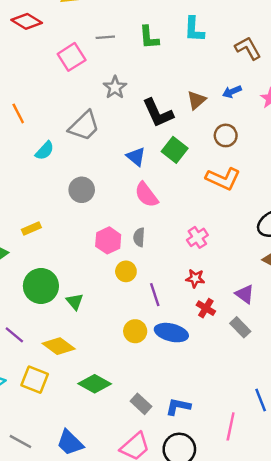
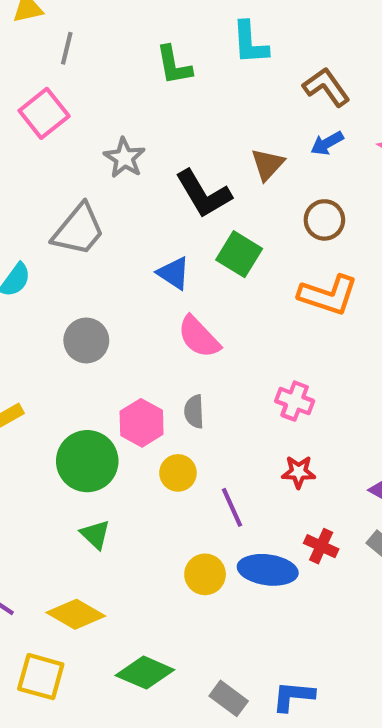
gray line: (105, 37) -> (67, 48), moved, turned -66
brown L-shape: (248, 48) -> (326, 87), moved
pink cross: (197, 237) -> (295, 401), turned -30
green circle: (41, 286) -> (87, 461), moved
red cross: (206, 308) -> (321, 546), moved

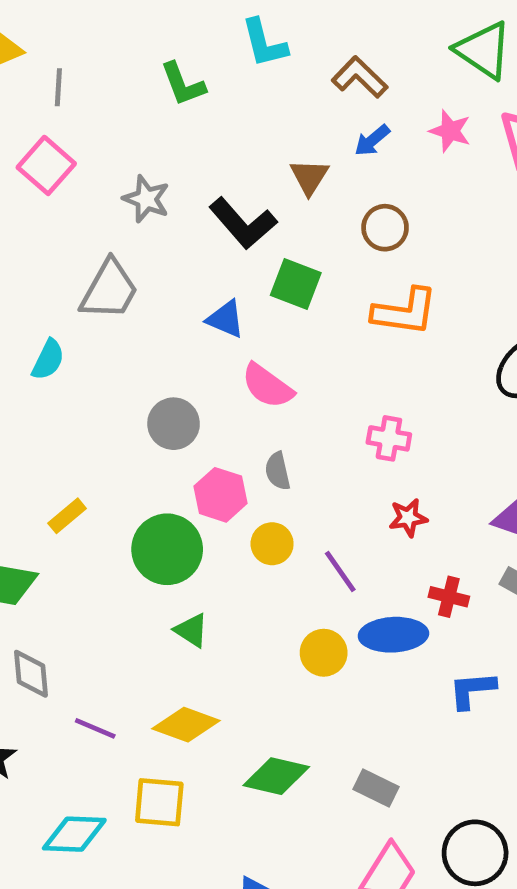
gray circle: (86, 340) -> (174, 424), moved
blue L-shape: (293, 696) -> (472, 690), moved

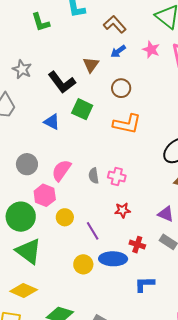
pink semicircle: (267, 386) -> (61, 170), moved, turned 85
gray semicircle: (278, 471) -> (94, 176), moved
green triangle: (191, 630) -> (29, 251), size x1.8

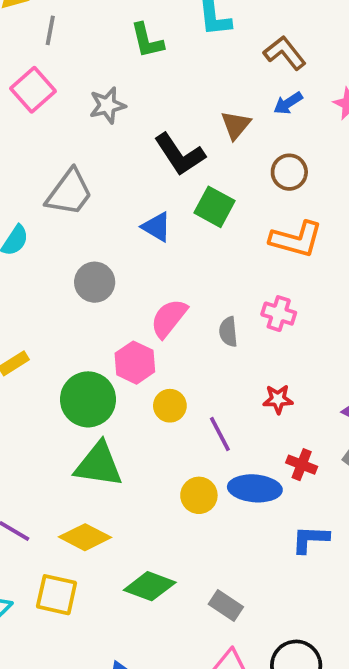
gray star: (22, 69) -> (107, 105), moved, turned 30
gray circle: (27, 164) -> (95, 282), moved
pink cross: (117, 177) -> (279, 314), moved
green triangle: (29, 251) -> (99, 465), turned -32

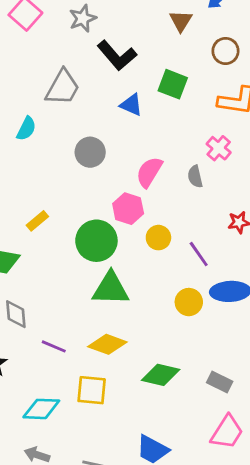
black L-shape: (180, 154) -> (117, 55), moved
pink cross: (279, 314) -> (219, 148), moved, turned 30

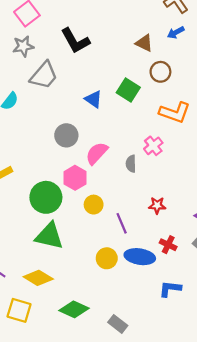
gray star: (83, 18) -> (23, 46), moved
brown triangle: (181, 21) -> (144, 43), turned -48
brown circle: (225, 51) -> (160, 72), moved
black L-shape: (117, 55) -> (75, 41), moved
gray circle: (90, 152) -> (66, 135), moved

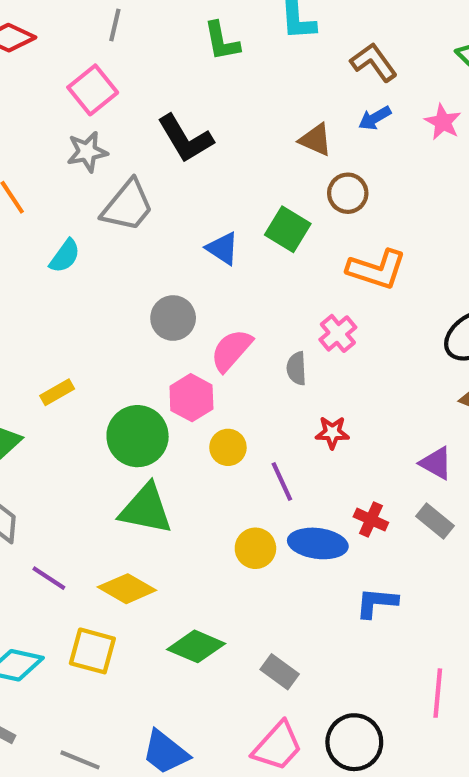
red star: (157, 205) -> (332, 432), moved

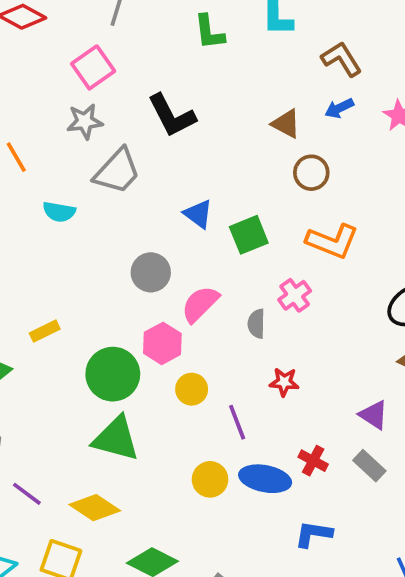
green square: (288, 229) -> (249, 235), moved, turned 33
cyan semicircle: (65, 256) -> (59, 212), turned 60

